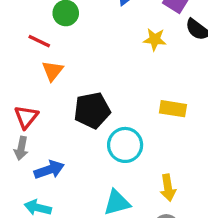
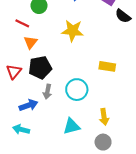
yellow star: (155, 39) -> (73, 31), moved, size x1.5
black pentagon: (92, 110) -> (40, 67), moved
gray arrow: (21, 148) -> (47, 92), moved

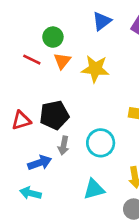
orange triangle: (31, 42) -> (62, 61), moved
red triangle: (14, 72) -> (21, 120), turned 35

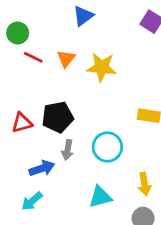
blue triangle: (102, 21) -> (83, 16), moved
green circle: (53, 37) -> (18, 33), moved
cyan arrow: (30, 193) -> (32, 201), turned -54

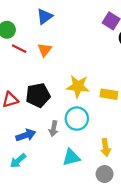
blue triangle: (83, 16) -> (45, 16), moved
yellow star: (102, 67) -> (78, 86), moved
gray arrow: (68, 150) -> (54, 129), moved

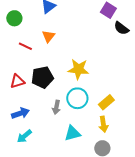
red line: (19, 49) -> (25, 46), moved
yellow rectangle: (109, 94) -> (106, 102), moved, turned -49
blue arrow: (26, 135) -> (20, 113), moved

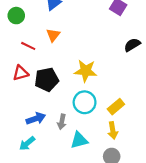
black semicircle: (121, 28) -> (132, 45), moved, turned 112
red triangle: (17, 81) -> (21, 73), moved
gray arrow: (56, 107) -> (62, 122), moved
blue arrow: (20, 113) -> (36, 119), moved

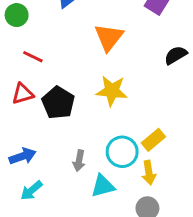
orange triangle: (53, 35) -> (109, 37), moved, size x1.5
black pentagon: (47, 80) -> (58, 103), turned -30
cyan circle: (85, 102) -> (122, 152), moved
blue arrow: (36, 119) -> (23, 156), moved

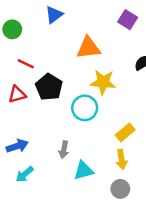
orange triangle: (109, 37) -> (88, 48), turned 45
yellow star: (112, 91) -> (103, 82), moved
black pentagon: (58, 103) -> (49, 87), moved
cyan circle: (122, 152) -> (85, 108), moved

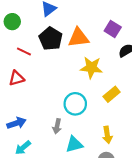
purple square: (128, 20) -> (113, 29), moved
black pentagon: (49, 87) -> (51, 39), moved
cyan circle: (85, 108) -> (75, 104), moved
yellow rectangle: (125, 132) -> (112, 94), moved

